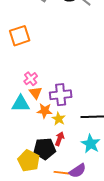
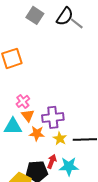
yellow star: (59, 119) -> (60, 138), moved
cyan star: (91, 144) -> (69, 166), moved, turned -30

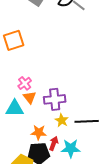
orange star: (37, 133) -> (39, 132), moved

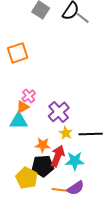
orange triangle: (30, 97) -> (23, 107), moved, turned 40
purple cross: (55, 99) -> (59, 112), turned -35
red arrow: (54, 143) -> (58, 156), size x1.5

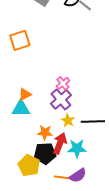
pink cross: (29, 96) -> (63, 83), moved

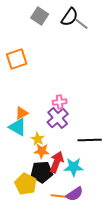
pink cross: (63, 83) -> (60, 102), turned 32
cyan triangle: (21, 108) -> (18, 127), turned 30
yellow star: (68, 120) -> (38, 139), moved

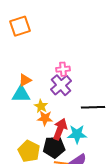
cyan triangle: (18, 127) -> (21, 94), turned -30
black pentagon: (42, 172) -> (54, 147), moved

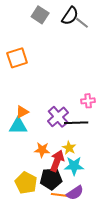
pink cross: (63, 69) -> (88, 101), moved
yellow star: (41, 106) -> (69, 148), moved
black line: (93, 107) -> (76, 123), moved

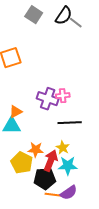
pink cross: (88, 101) -> (63, 96), moved
purple cross: (58, 117) -> (48, 99), moved, turned -30
yellow pentagon: (26, 183) -> (22, 163), moved

